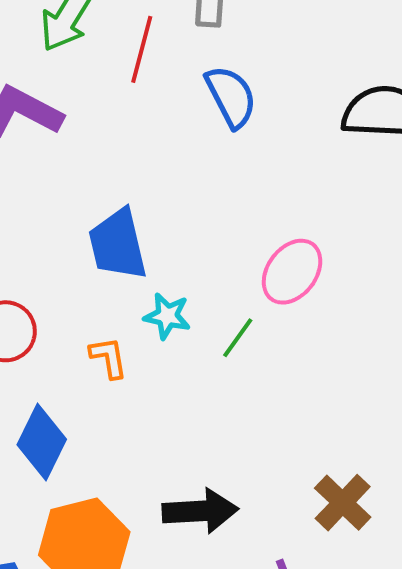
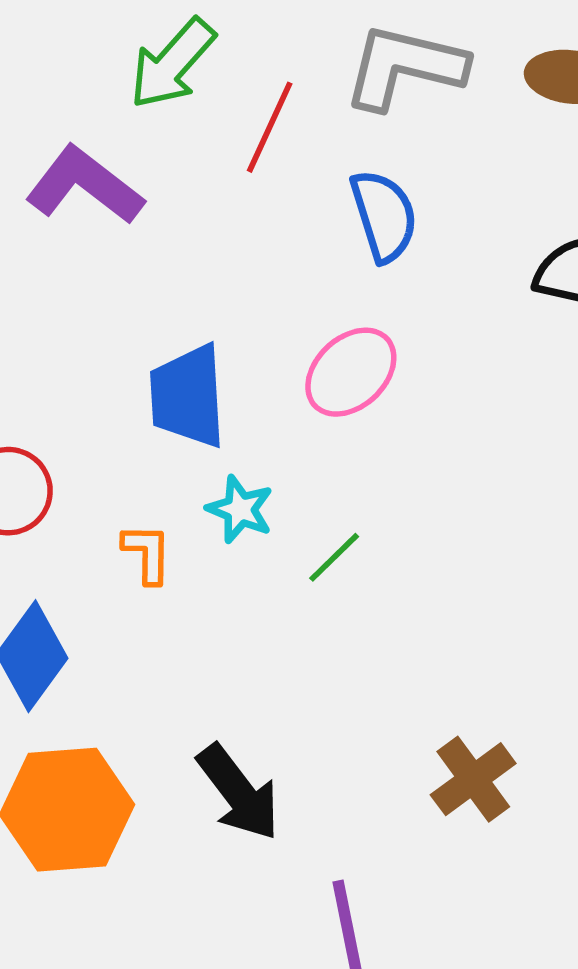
pink ellipse: (292, 272) -> (351, 372), moved
brown cross: (343, 503) -> (473, 779), moved
black arrow: (200, 511) -> (239, 792), turned 46

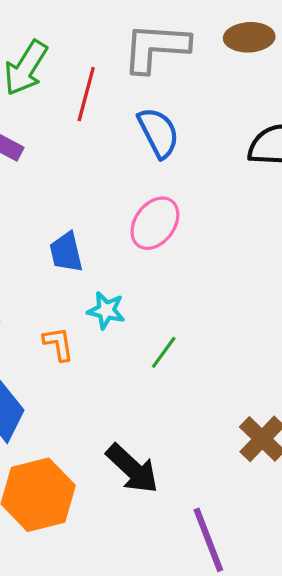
blue trapezoid: (188, 396) -> (66, 252), size x0.7
green line: (334, 557) -> (164, 352), moved

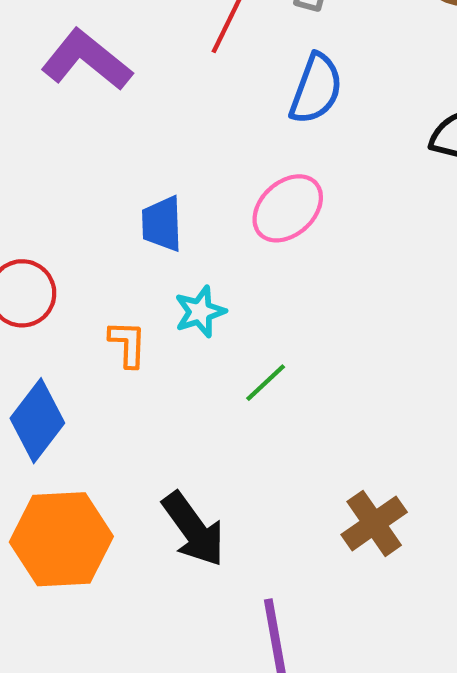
blue semicircle: (158, 133) -> (316, 89), turned 36
cyan star: (106, 310) -> (200, 312), turned 30

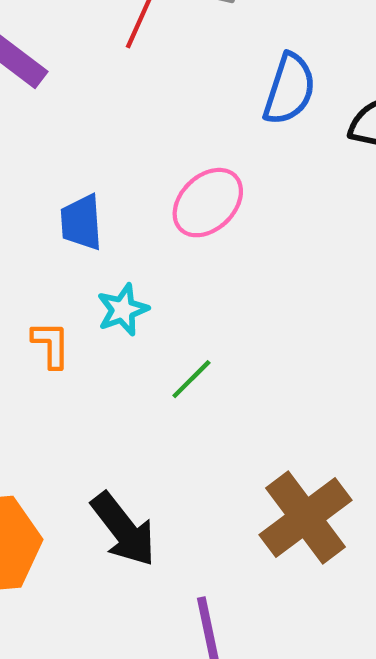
blue semicircle: (316, 89) -> (289, 89), moved
brown cross: (374, 523) -> (305, 517), size x1.4

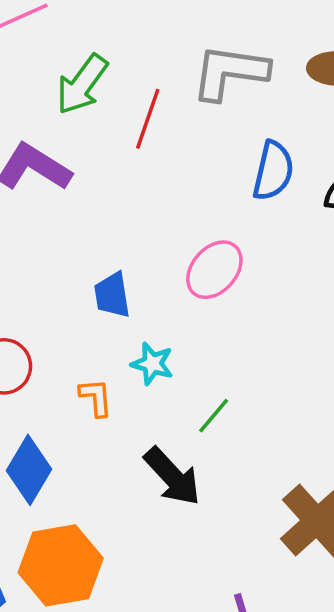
cyan star: (123, 310) -> (152, 364), turned -30
black arrow: (123, 529) -> (172, 476), moved

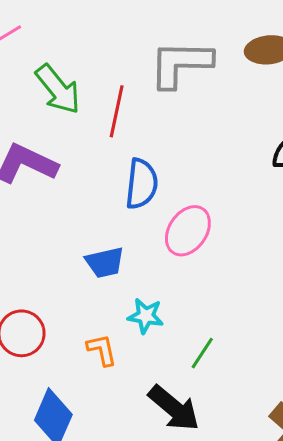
green arrow: (82, 84) -> (58, 89), turned -68
blue semicircle: (273, 171) -> (142, 184), moved
blue trapezoid: (112, 295) -> (105, 262), turned -87

